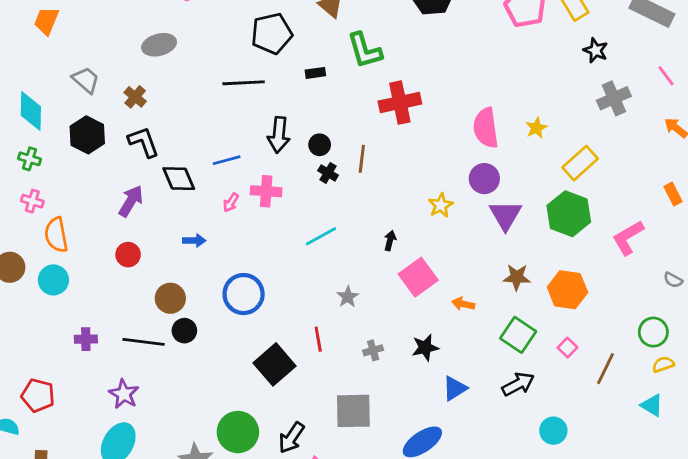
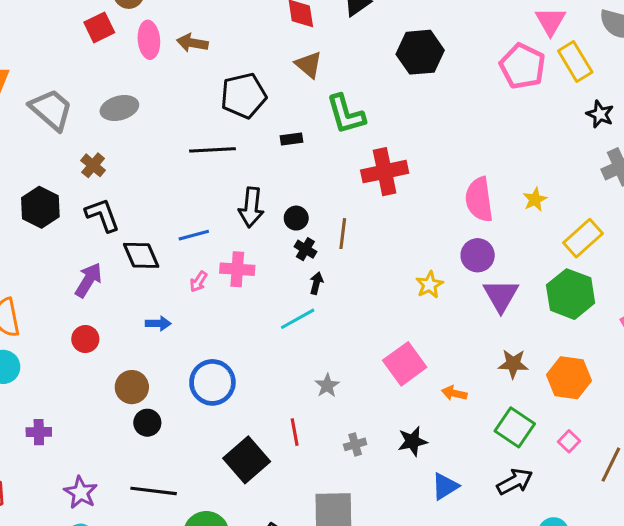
gray trapezoid: (86, 80) -> (51, 110), moved, size x1.4
black arrow: (390, 241) -> (316, 283), moved
black line: (144, 342) -> (154, 491), moved

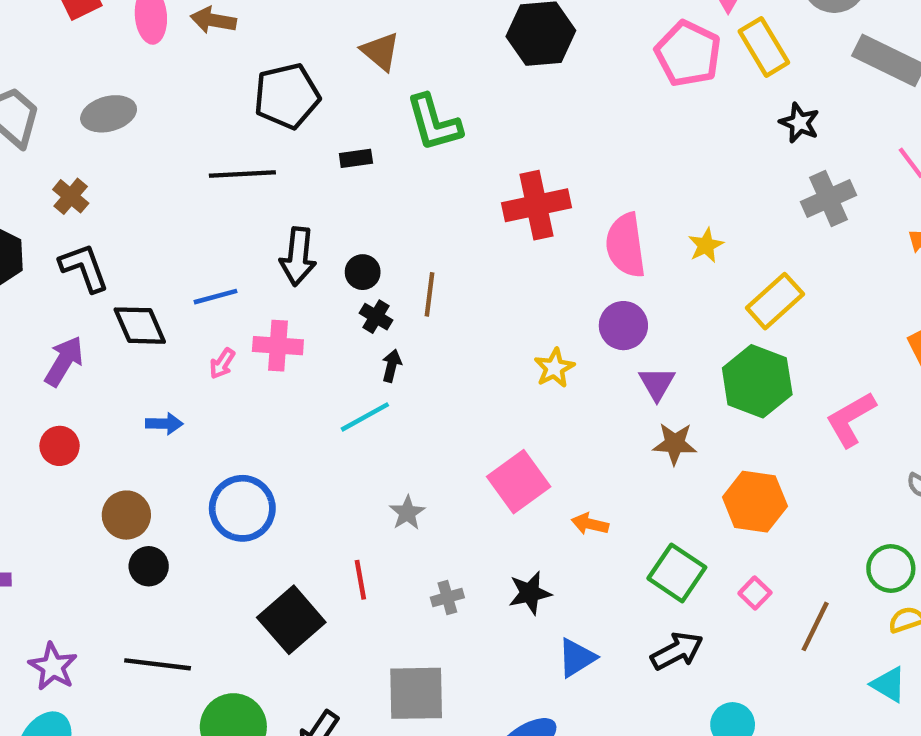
red cross: (385, 172) -> (536, 205), moved
purple triangle: (501, 296) -> (657, 384), size x0.7
brown star: (513, 364) -> (675, 444), moved

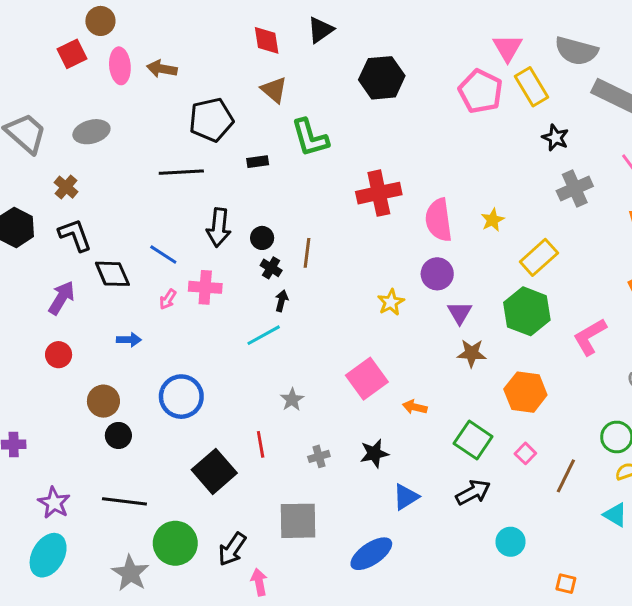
blue line: (216, 297) -> (163, 254), turned 48

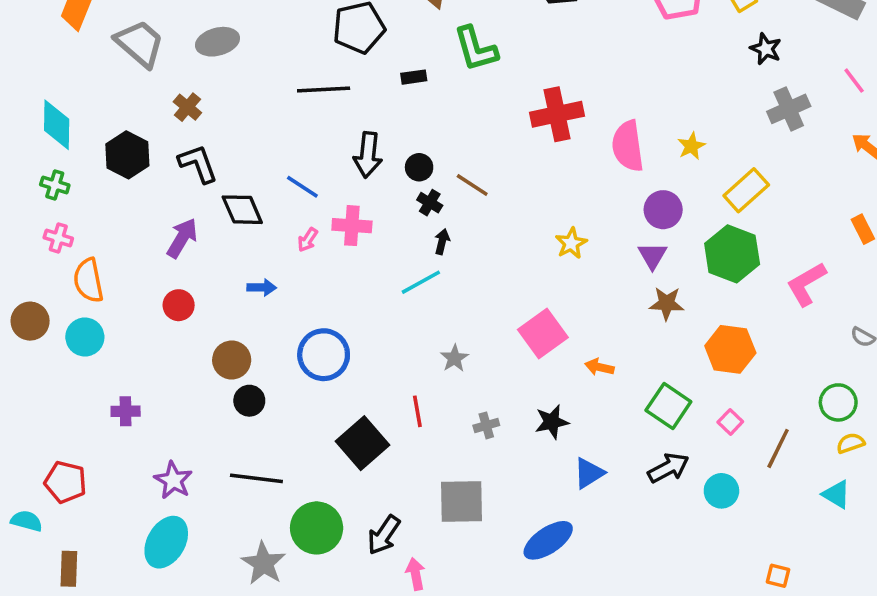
brown line: (307, 253) -> (472, 185), turned -64
purple circle: (437, 274) -> (663, 210), moved
cyan circle: (511, 542) -> (721, 491), moved

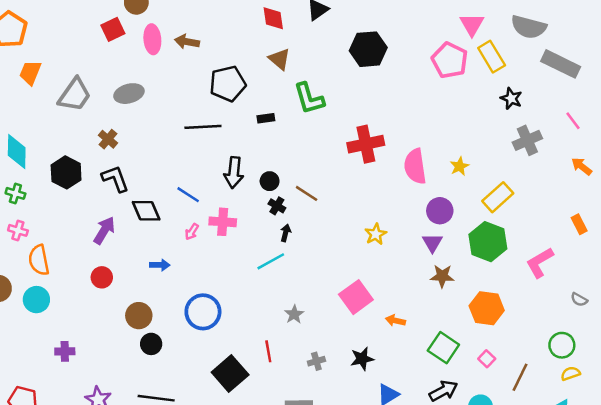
gray trapezoid: (140, 43) -> (75, 95), turned 84

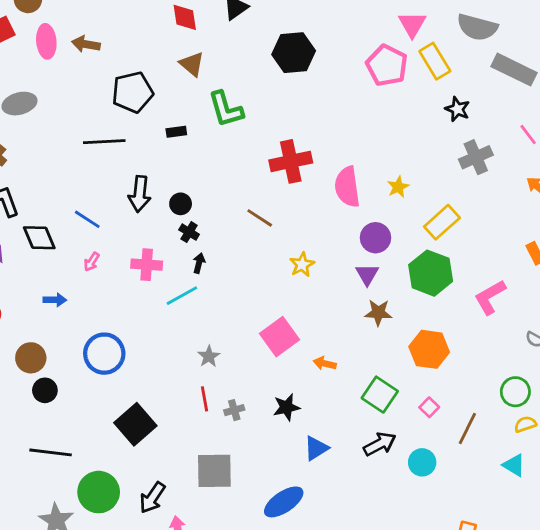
brown line: (307, 193) -> (260, 218), moved
pink cross: (223, 222) -> (147, 265), moved
red line: (268, 351) -> (205, 399), moved

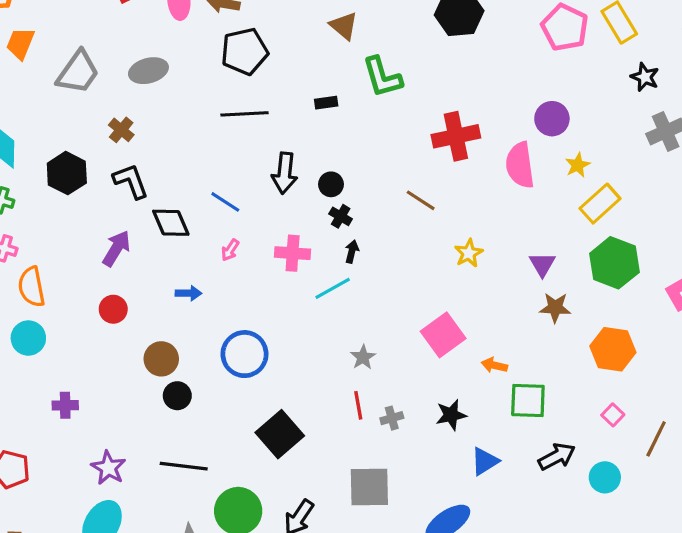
black pentagon: (133, 92) -> (245, 51), moved
yellow rectangle: (442, 222) -> (600, 204), moved
purple circle: (376, 238) -> (552, 119), moved
green square: (380, 395) -> (528, 400), moved, turned -32

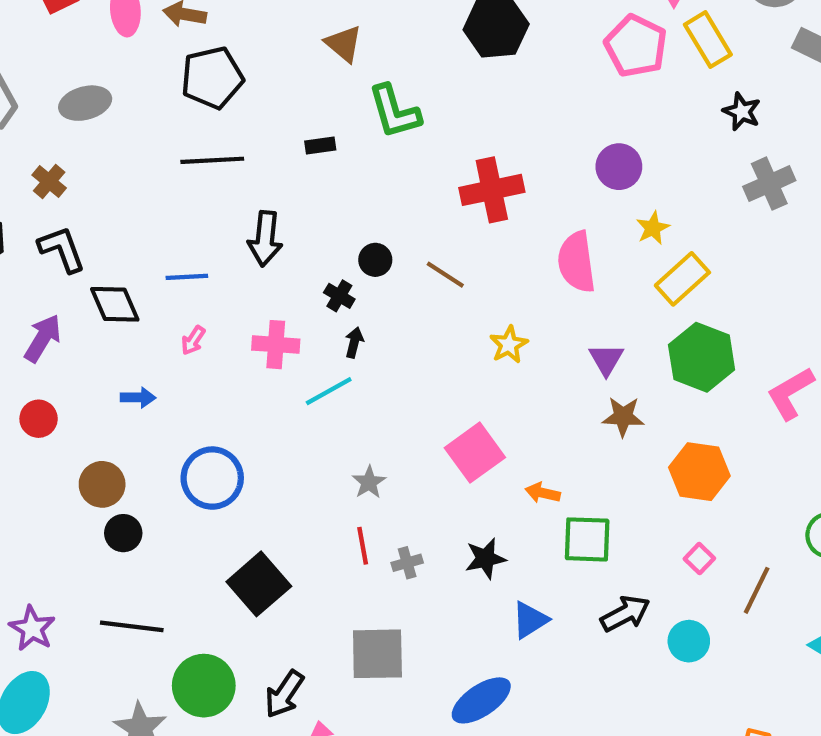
pink semicircle: (520, 165) -> (577, 262), moved
black circle: (331, 184) -> (375, 260), moved
blue line: (225, 202) -> (187, 277), turned -36

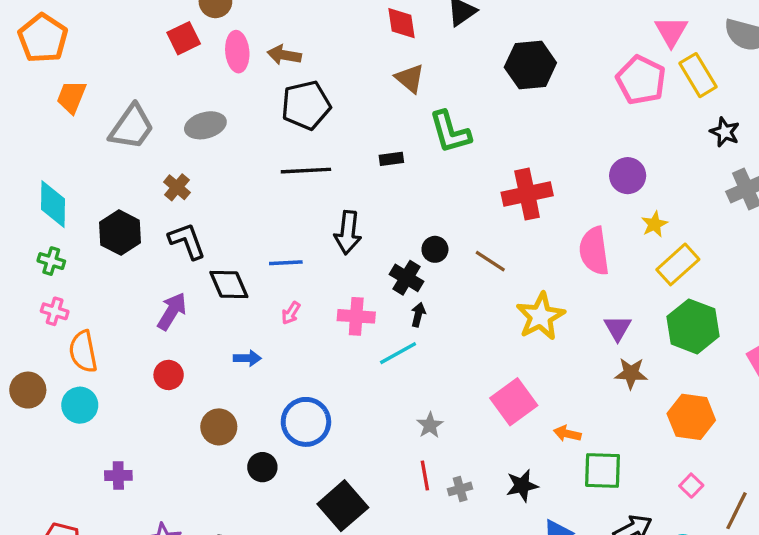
black cross: (339, 296) -> (406, 278), size x1.4
yellow star: (509, 345) -> (541, 316), size x1.6
black circle: (123, 533) -> (262, 467), moved

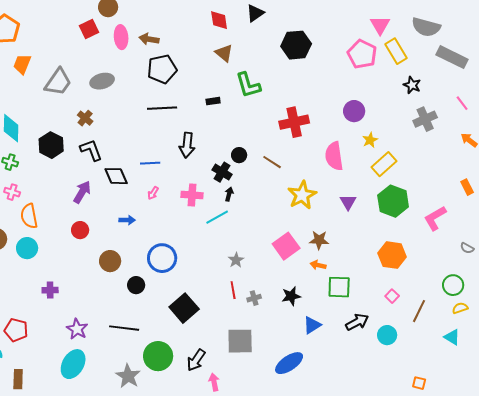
brown star: (631, 373) -> (319, 240), moved

